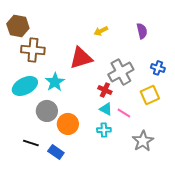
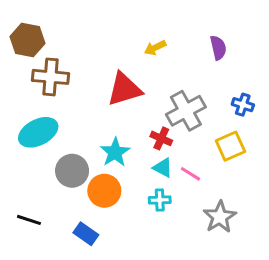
cyan star: (55, 82) -> (115, 152), moved
black line: (31, 143) -> (29, 220), moved

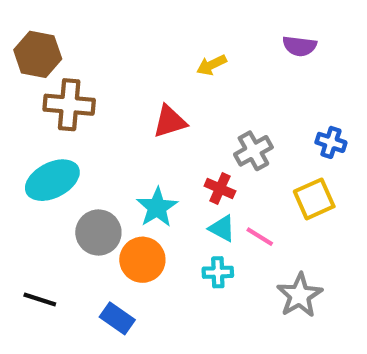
purple semicircle: (218, 48) -> (300, 46), moved, turned 110
red triangle: (124, 89) -> (170, 121), size x0.7
gray cross: (186, 111) -> (253, 151), size x0.7

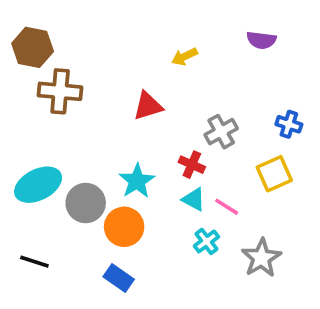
cyan ellipse: (52, 180) -> (38, 185), moved
cyan cross: (218, 272) -> (206, 241), moved, turned -35
blue rectangle: (117, 318) -> (119, 278), moved

